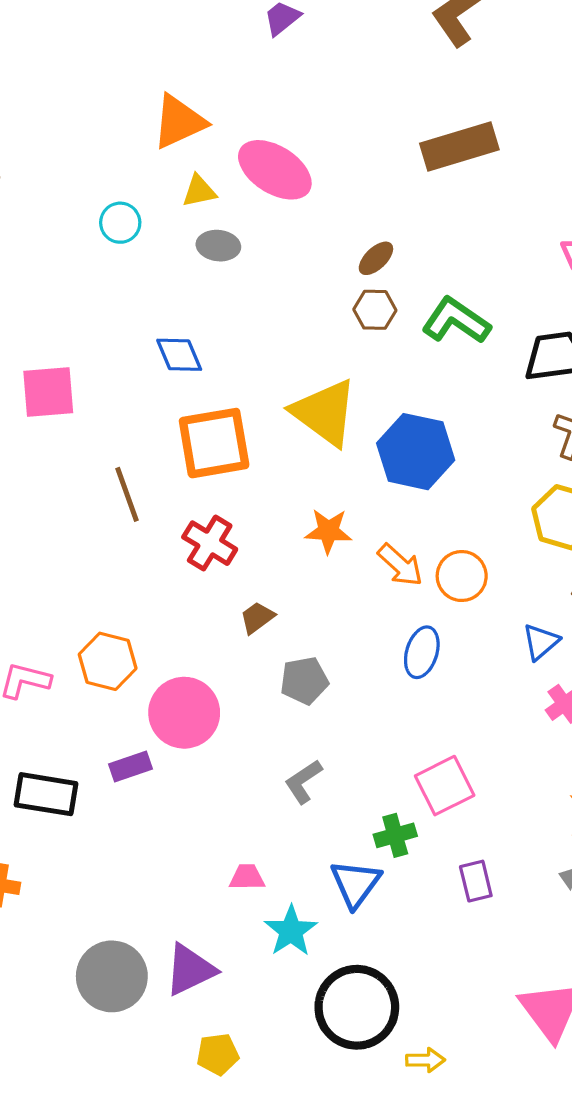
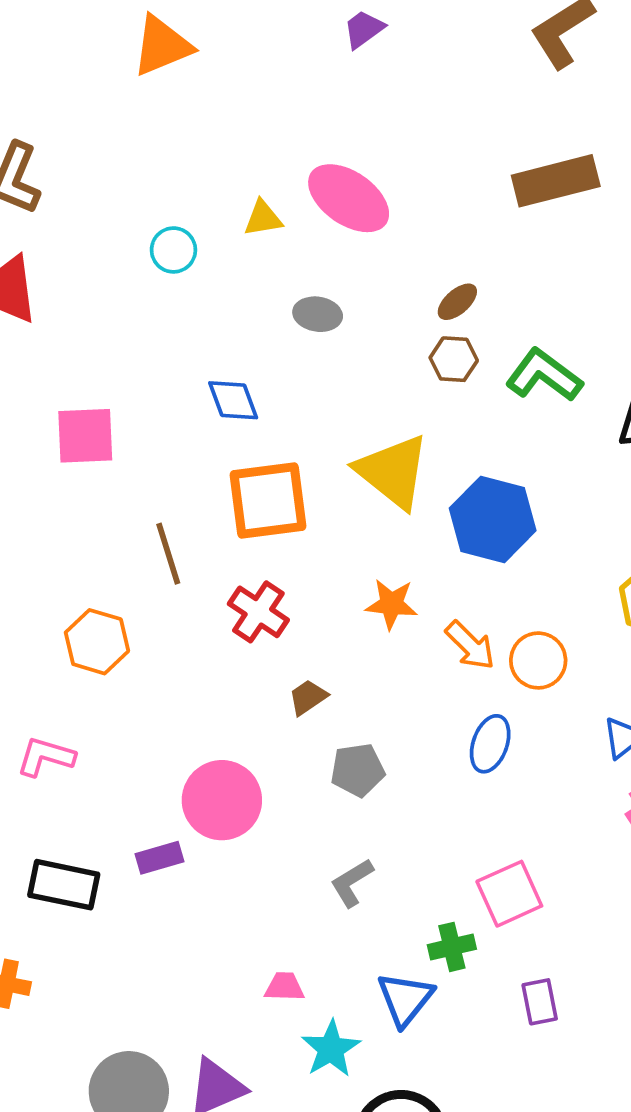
orange triangle: (179, 122) -> (162, 46), moved
gray ellipse: (218, 246) -> (318, 314), moved
orange hexagon: (108, 661) -> (97, 642), moved

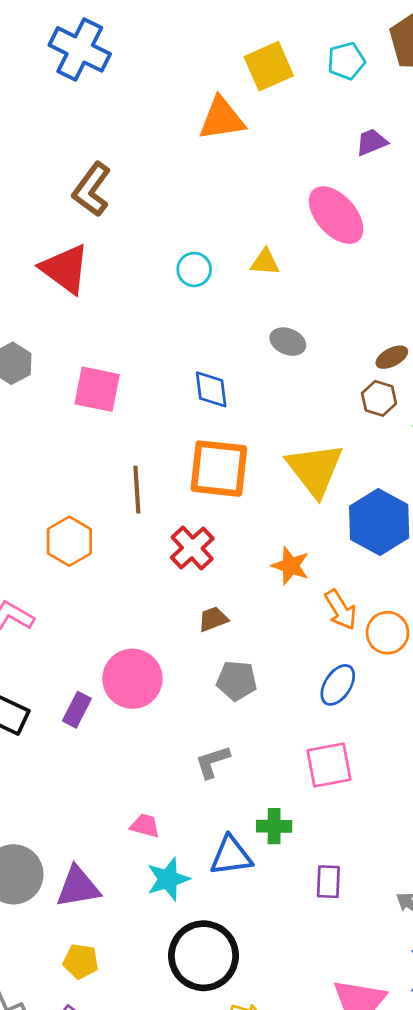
pink ellipse: (349, 198) -> (336, 215), moved
purple rectangle: (160, 858) -> (77, 710), turned -60
pink square: (509, 894) -> (329, 765), moved
blue triangle: (405, 999) -> (231, 856), turned 30

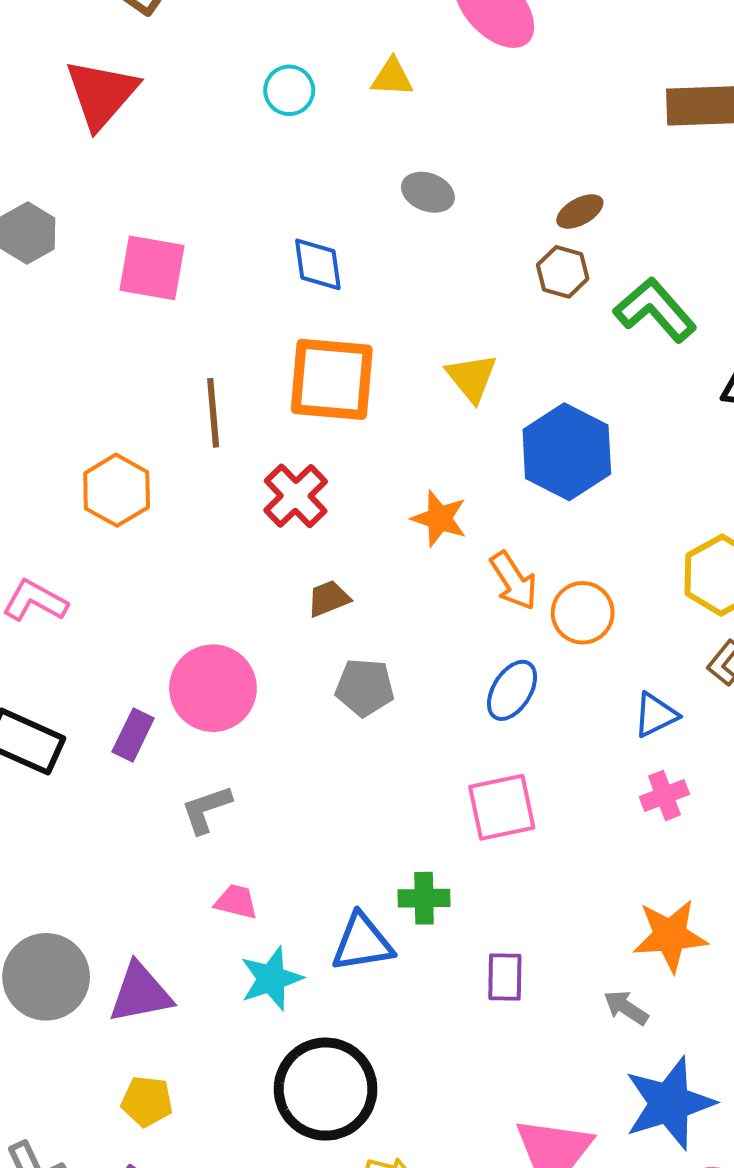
red triangle: (65, 269) -> (101, 94), turned 36
yellow triangle: (315, 470) -> (472, 378), size x0.6
gray L-shape: (213, 762) -> (206, 809), moved

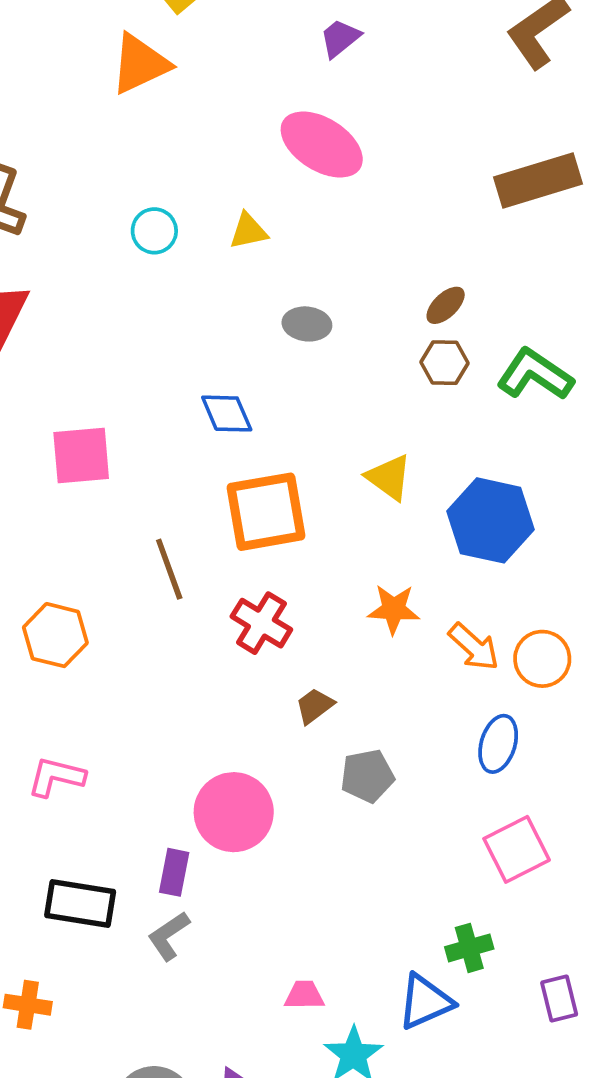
cyan circle: (289, 90) -> (154, 231), moved
orange hexagon: (117, 490) -> (55, 635), moved
gray L-shape: (206, 809) -> (169, 936), moved

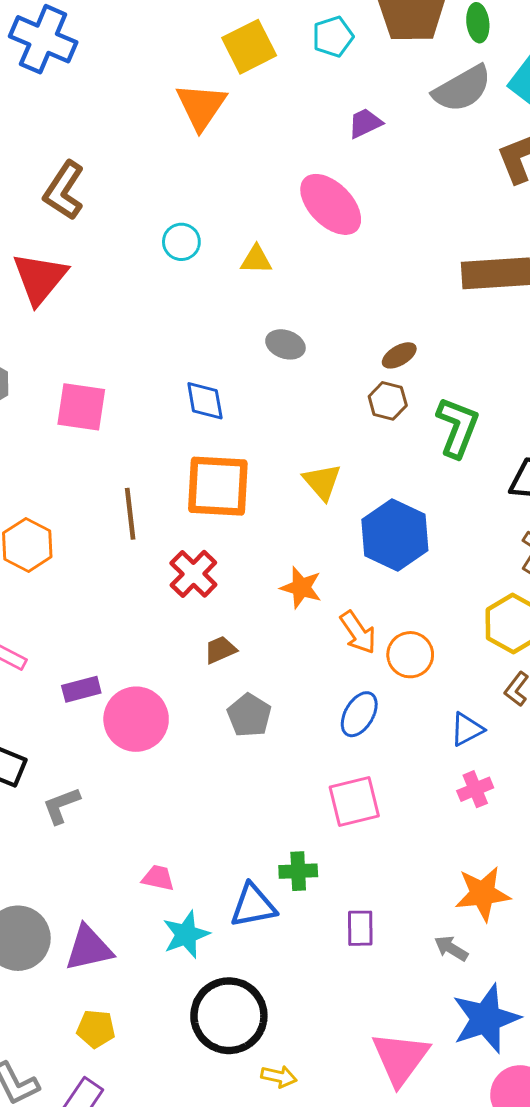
orange triangle: (140, 64) -> (201, 106), turned -44
green L-shape: (535, 374) -> (457, 427), turned 64
gray pentagon: (367, 776) -> (249, 715), turned 30
purple rectangle: (174, 872) -> (81, 689), moved, turned 51

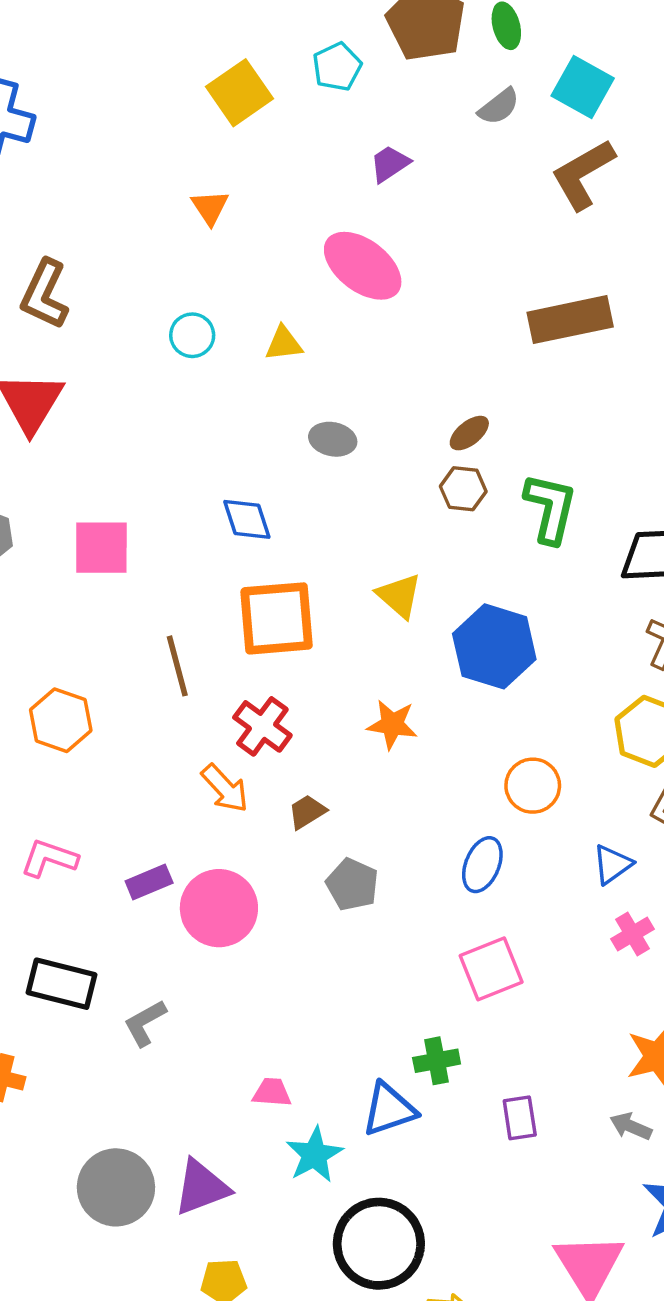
gray semicircle: (462, 89) -> (499, 107), size x0.6
orange triangle: (201, 106) -> (210, 207), moved, size x0.6
orange arrow: (358, 632) -> (225, 788), moved

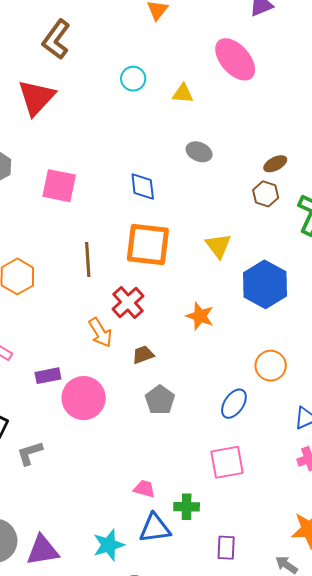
pink trapezoid: (272, 1092) -> (144, 489), moved

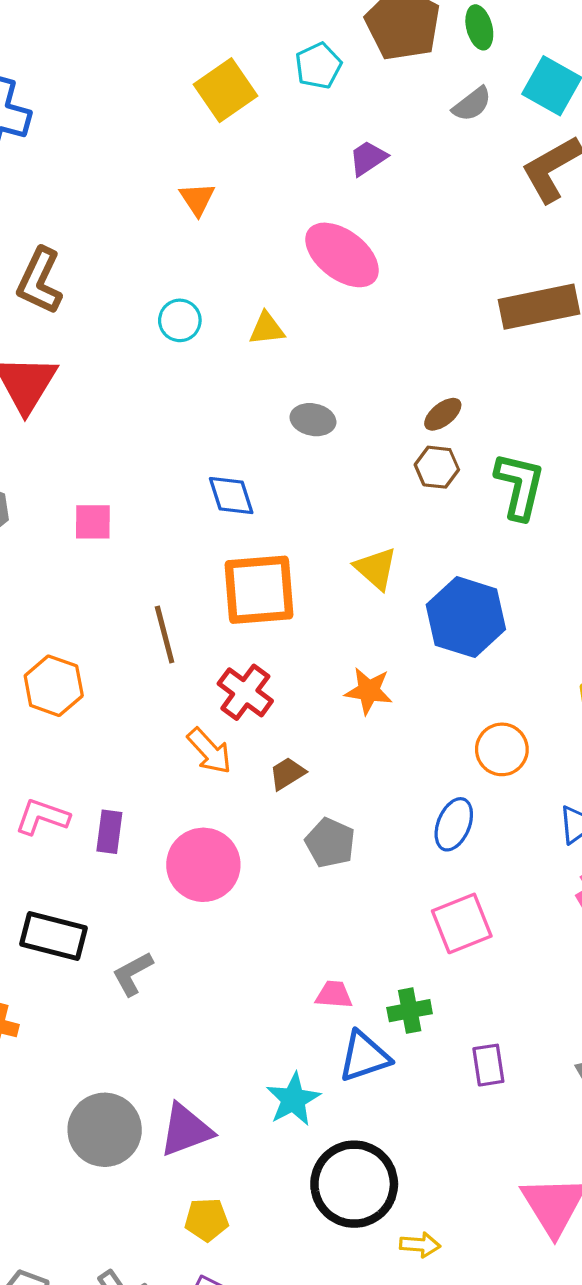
pink square: (59, 186) -> (93, 522), size x0.7
purple rectangle: (48, 376) -> (109, 832), moved, turned -60

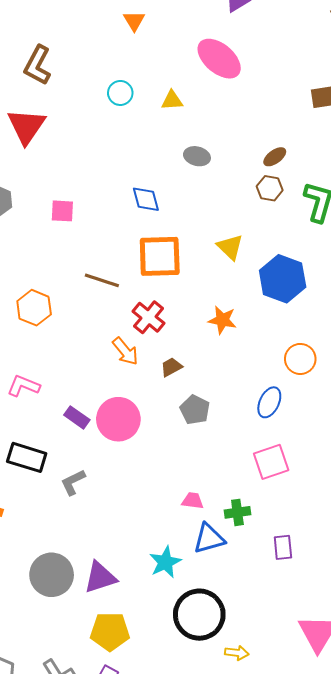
brown line: (165, 635) -> (102, 280), turned -60
purple rectangle: (109, 832) -> (77, 417), moved, turned -65
yellow pentagon: (207, 1220) -> (110, 632), size x1.5

